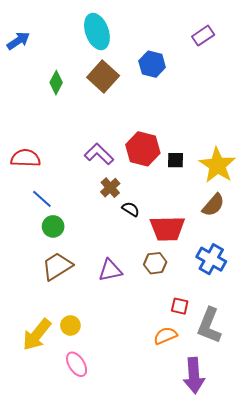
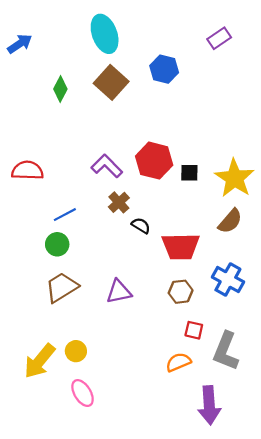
blue line: (42, 199) -> (65, 215), moved, turned -70
brown hexagon: (155, 263) -> (181, 292), moved

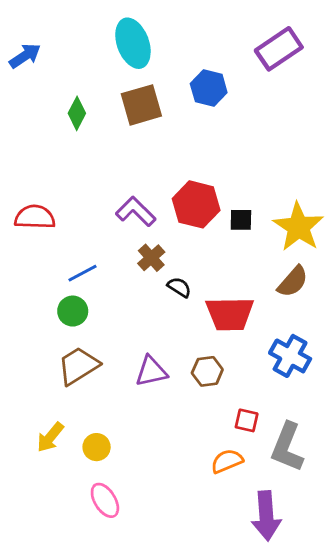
purple rectangle: (219, 38) -> (279, 49), size x1.5
brown square: (111, 82) -> (141, 105), turned 32
brown hexagon: (181, 292) -> (207, 371), moved
yellow arrow: (40, 361) -> (50, 437), moved, size x0.7

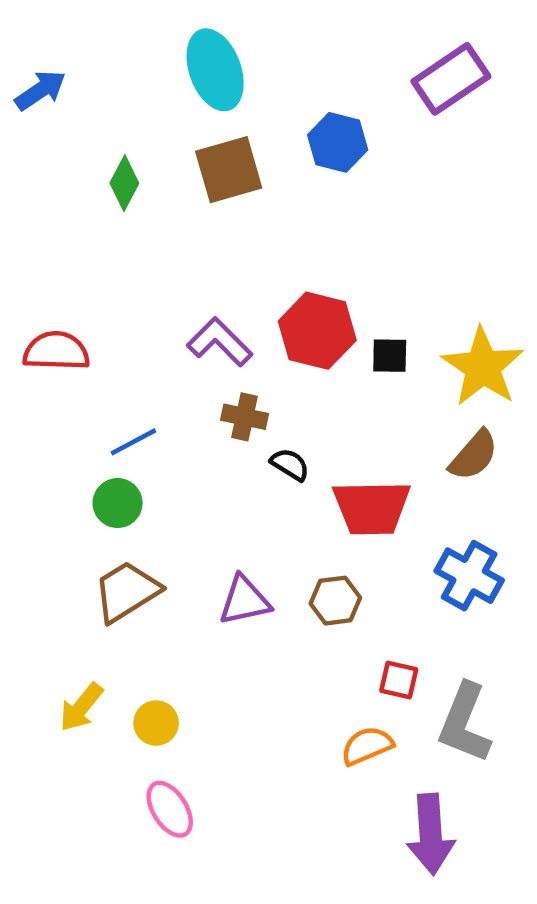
brown cross: (151, 258) -> (245, 417), turned -36

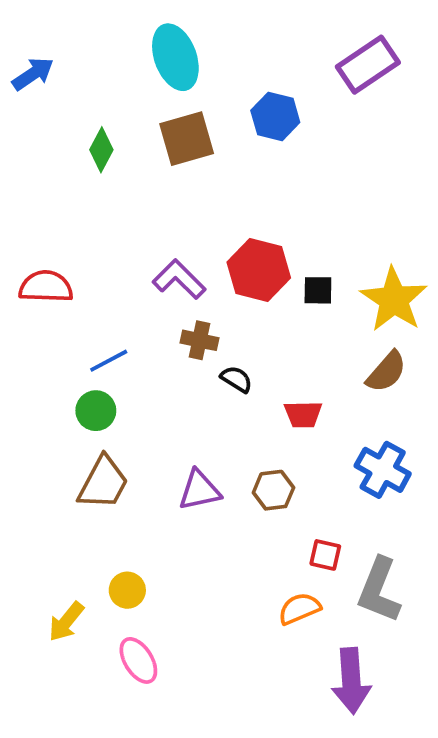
red trapezoid: (372, 508) -> (303, 414), size x0.6
brown trapezoid: (127, 591) -> (103, 483), turned 150
yellow arrow: (81, 707) -> (66, 622), moved

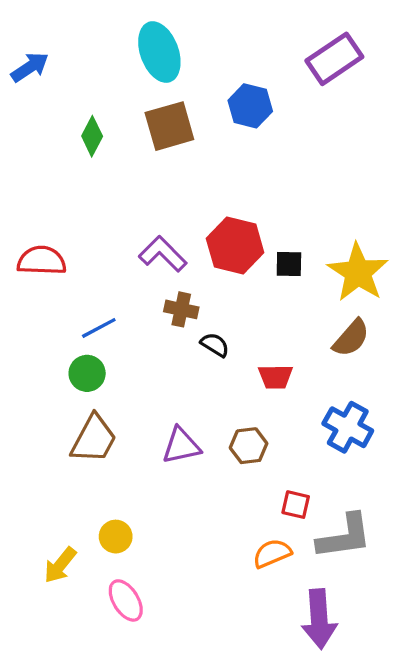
gray L-shape: (379, 590) -> (344, 537), turned -120

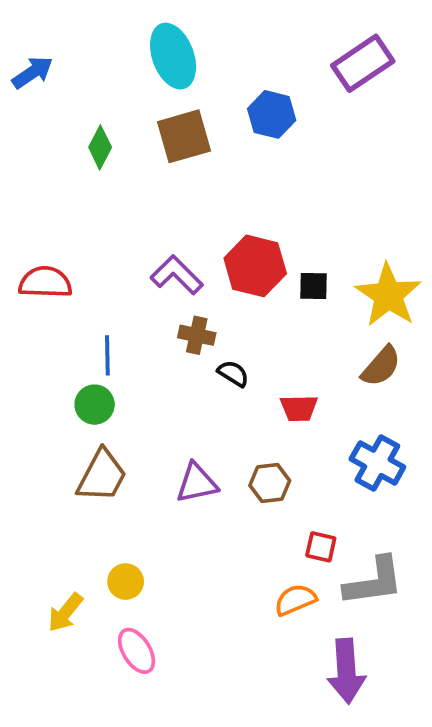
blue line: (99, 328) -> (107, 355), turned -63

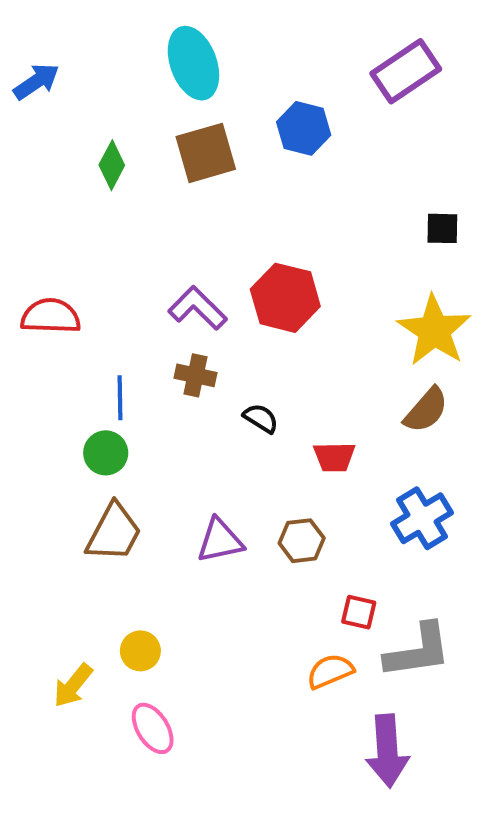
black square: (314, 286) -> (442, 228), moved
brown cross: (197, 335) -> (195, 375), moved
blue cross: (377, 463) -> (422, 518), turned 30

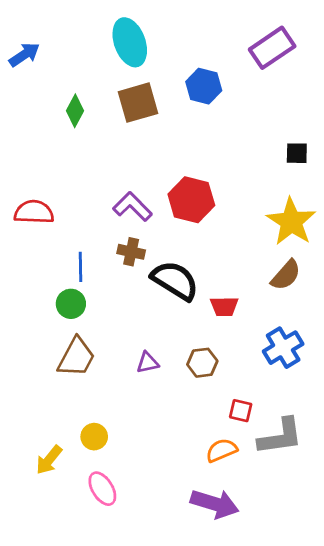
black semicircle: (261, 418) -> (175, 281), size x2.0
purple triangle: (220, 541) -> (148, 363), size x0.7
purple arrow: (387, 751) -> (215, 504), moved, turned -69

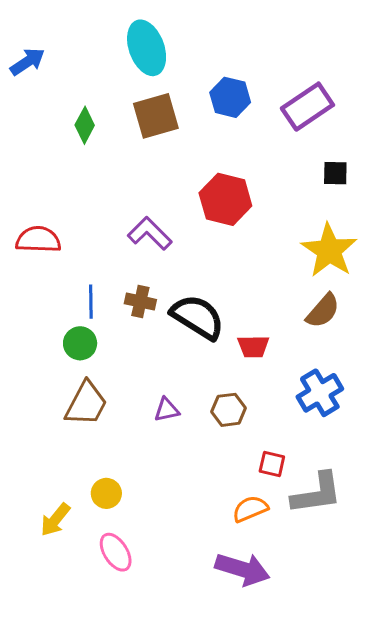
purple rectangle: (272, 48) -> (307, 107), moved
red hexagon: (191, 200) -> (225, 199), moved
brown cross: (131, 252) -> (140, 302), moved

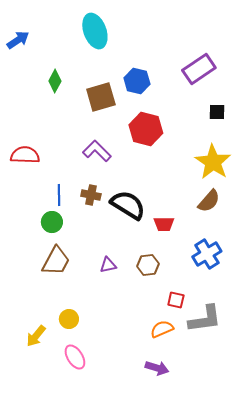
blue hexagon: (230, 97) -> (137, 81), moved
brown square: (156, 116) -> (101, 97), moved
purple arrow: (242, 569) -> (157, 368), size x0.7

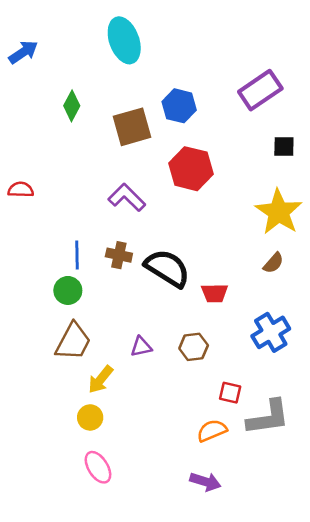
red semicircle: (25, 155) -> (21, 190), moved, size x0.7
brown semicircle: (209, 201) -> (273, 263), size x0.7
yellow arrow: (36, 336) -> (101, 380), moved

